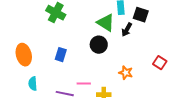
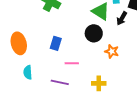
orange star: (126, 73) -> (112, 51), moved
pink line: (84, 84) -> (72, 63), moved

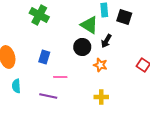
black arrow: (122, 18) -> (106, 41), moved
yellow cross: (99, 83) -> (101, 97), moved

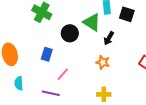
black circle: (82, 47) -> (70, 33), moved
pink line: (60, 77) -> (63, 74), turned -48

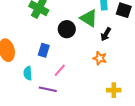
cyan semicircle: (19, 83) -> (28, 73), moved
yellow cross: (104, 94) -> (114, 90), moved

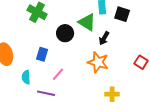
orange star: (100, 58) -> (98, 62), size x1.5

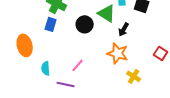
blue rectangle: (42, 54) -> (51, 24), moved
yellow cross: (112, 94) -> (134, 76), moved, turned 32

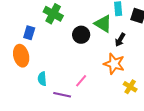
blue rectangle: (51, 24) -> (29, 33), moved
pink line: (78, 65) -> (81, 81), moved

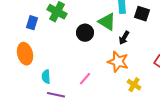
blue rectangle: (29, 33) -> (32, 23), moved
purple line: (62, 95) -> (56, 95), moved

